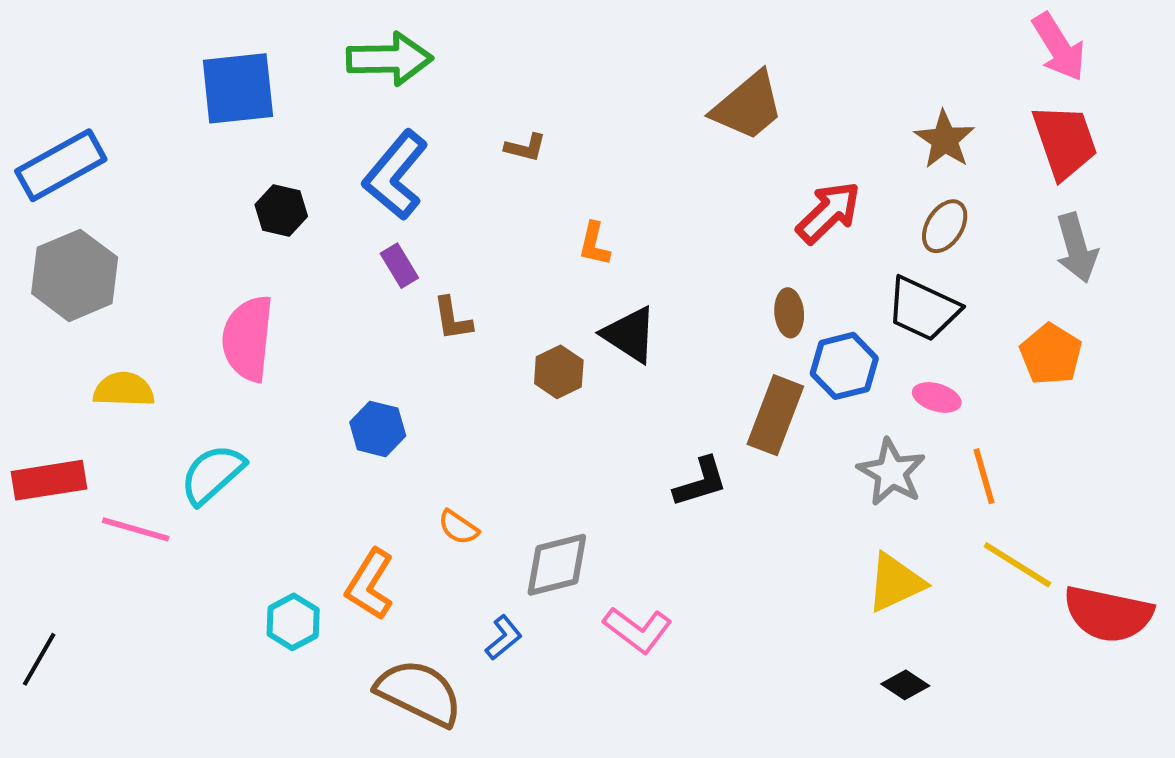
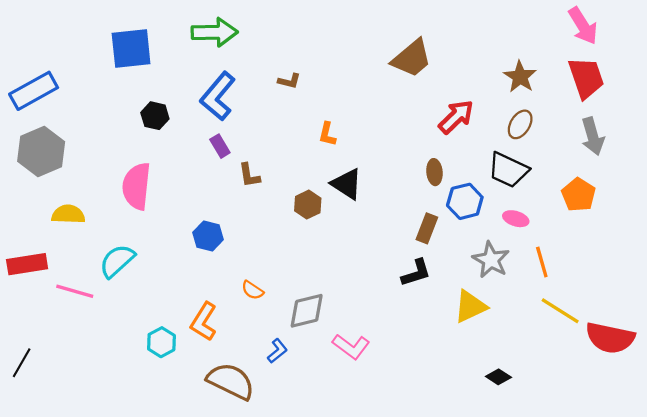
brown rectangle: (775, 415) -> (427, 228), size x0.7
black L-shape: (701, 482) -> (416, 273), moved
yellow triangle: (895, 583) -> (470, 306), moved

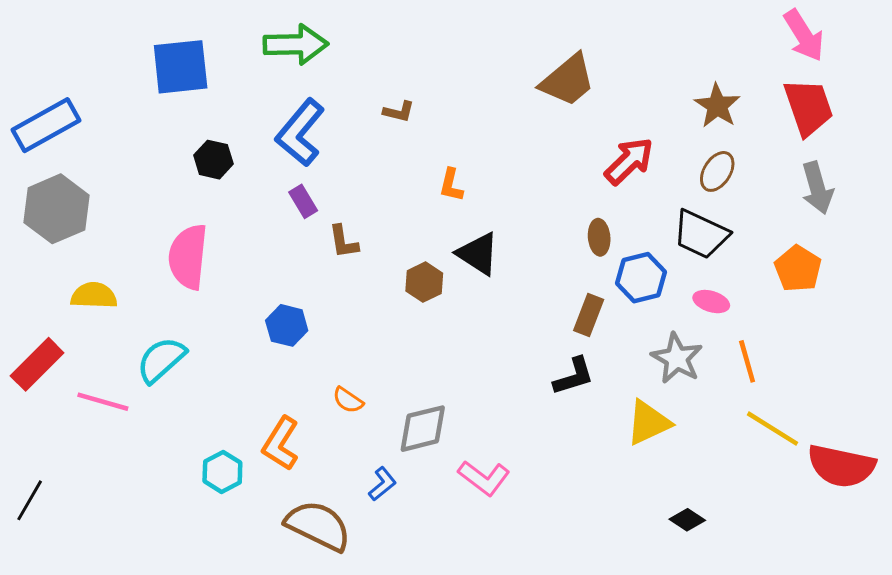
red rectangle: (27, 264) -> (37, 364), turned -36

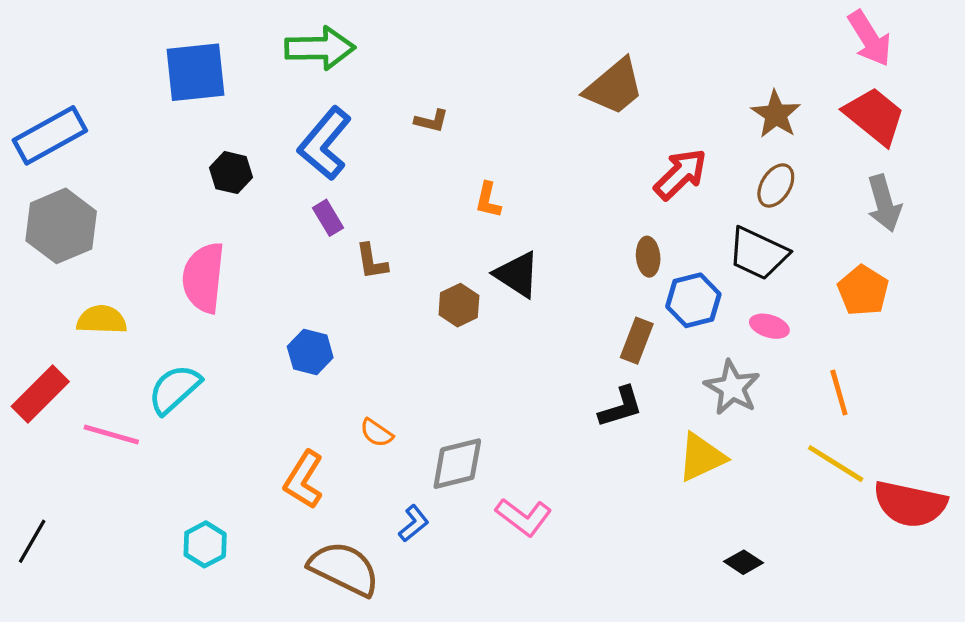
red trapezoid: (808, 107) -> (874, 116), turned -32
orange line: (747, 361) -> (839, 392), moved
cyan hexagon: (222, 472) -> (205, 544), moved

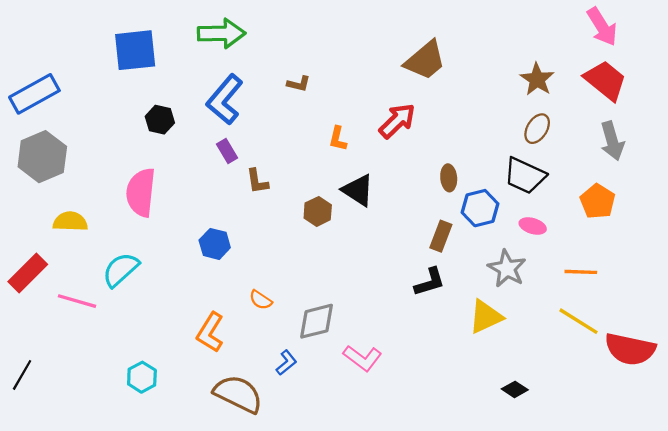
red arrow: (680, 174) -> (397, 121), moved
orange line: (839, 392) -> (581, 272), turned -72

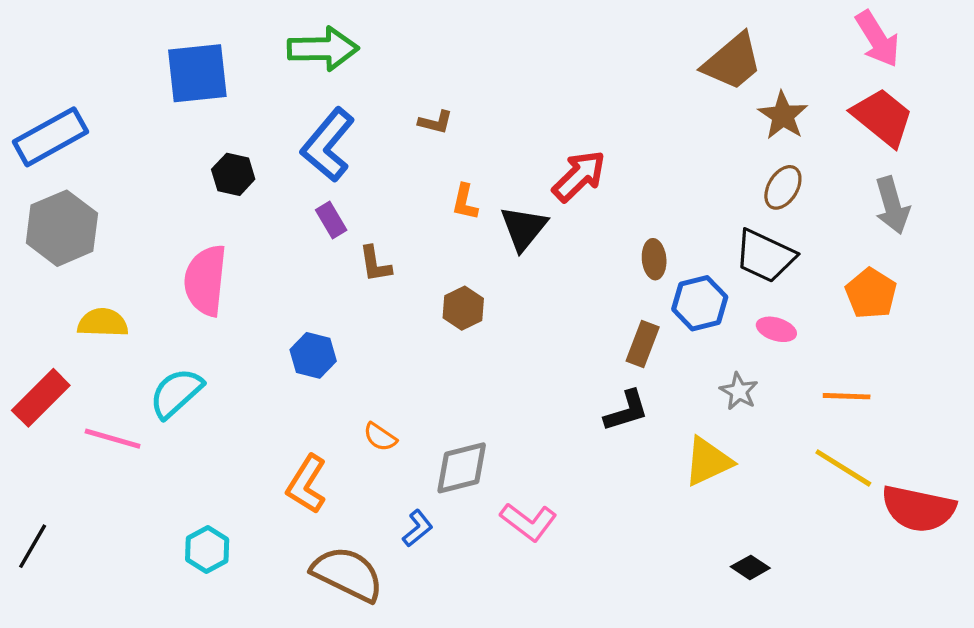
brown trapezoid: (425, 60) -> (732, 62), moved
orange L-shape: (338, 139) -> (465, 202), moved
black triangle: (358, 190) -> (524, 228), moved, turned 36
gray star: (507, 269) -> (739, 391), size x0.7

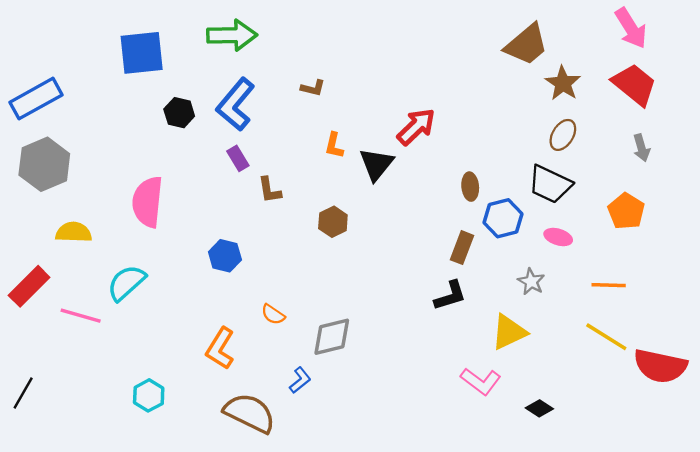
black hexagon: (233, 174) -> (179, 113), moved
gray arrow: (892, 205) -> (641, 148), size x0.7
pink L-shape: (528, 522) -> (481, 381), moved

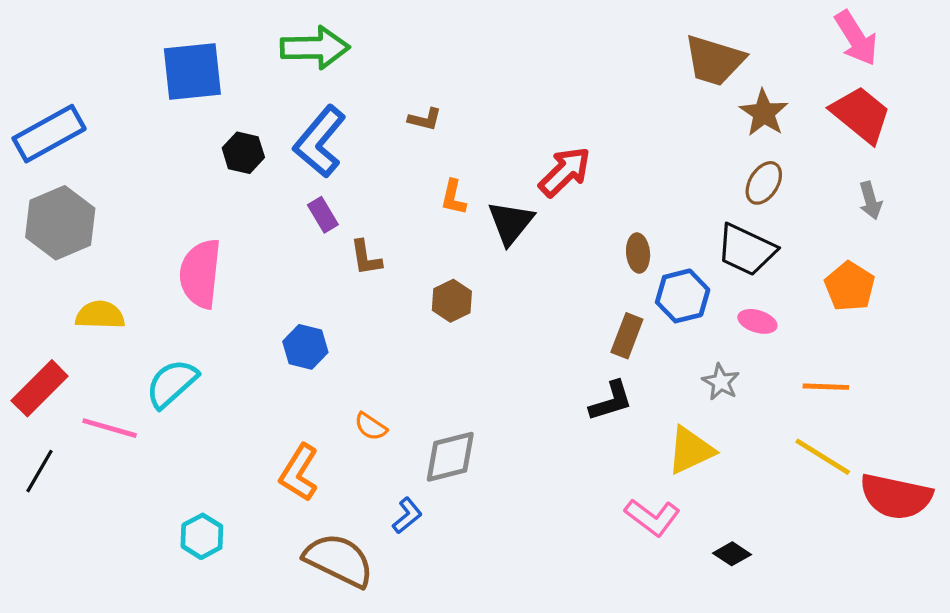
brown trapezoid: (526, 45) -> (714, 60), turned 57
black line: (23, 393) -> (40, 471), moved

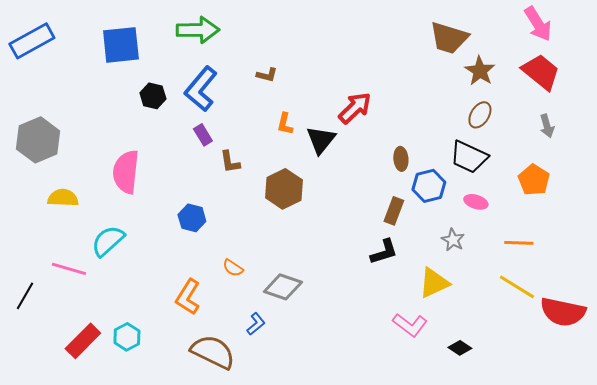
blue rectangle: (49, 134) -> (32, 41), moved
brown hexagon: (452, 301) -> (284, 189), size x1.5
red rectangle: (40, 388) -> (83, 341), moved
gray diamond: (450, 457) -> (283, 287), turned 33

